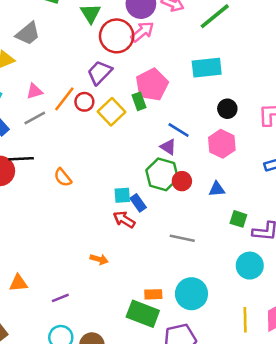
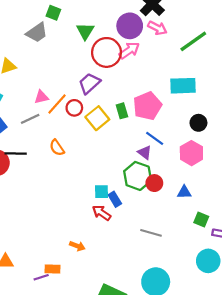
gray trapezoid: (28, 34) -> (37, 33), moved
pink pentagon: (152, 85) -> (147, 106), moved
pink triangle: (34, 91) -> (41, 97), moved
orange semicircle: (63, 177) -> (57, 148), moved
orange rectangle: (153, 294) -> (52, 269), moved

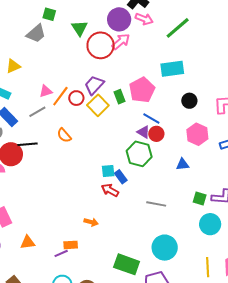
purple trapezoid: (89, 83) -> (94, 85), moved
pink hexagon: (191, 153) -> (197, 134), moved
red circle: (154, 183) -> (156, 134), moved
green square: (201, 220) -> (200, 199), moved

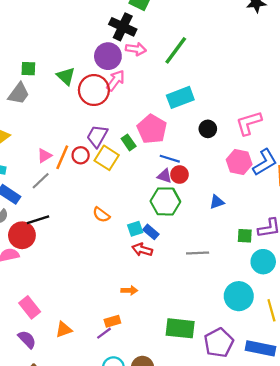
pink hexagon: (197, 134) -> (239, 162), moved
orange semicircle: (64, 135) -> (101, 215), moved
cyan circle: (165, 248) -> (239, 296), moved

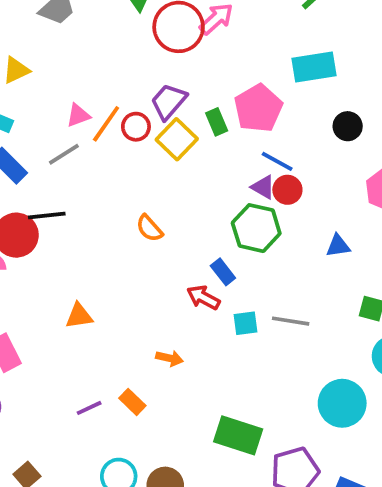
cyan square: (135, 229) -> (246, 323), moved
orange rectangle: (112, 321) -> (132, 402), turned 49
orange triangle: (64, 330) -> (79, 316), moved
purple line: (104, 333) -> (89, 408), moved

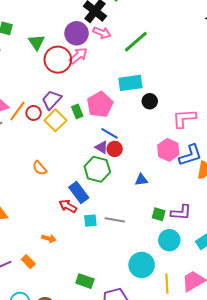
black circle: (348, 126) -> (150, 101), moved
blue rectangle: (223, 272) -> (79, 193), size x1.5
green rectangle: (238, 435) -> (85, 281), size x0.7

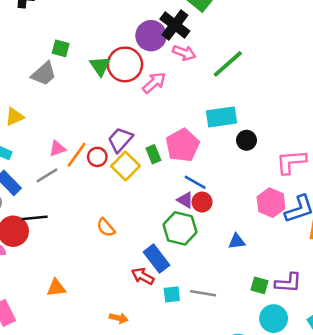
purple circle: (77, 33) -> (151, 36), moved
red circle: (58, 60) -> (125, 64), moved

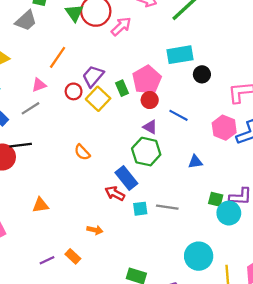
orange line: (77, 155) -> (58, 57), moved
blue line: (195, 182) -> (178, 115), moved
red circle: (202, 202) -> (150, 100), moved
cyan circle: (274, 319) -> (229, 213), moved

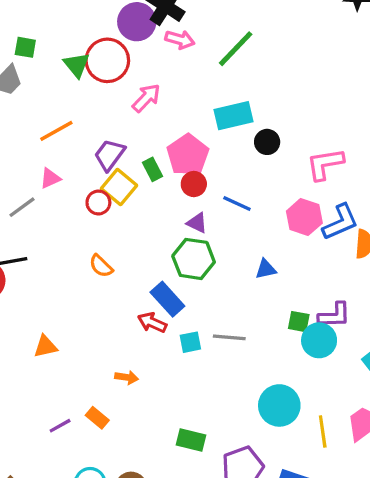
pink arrow: (121, 26) -> (146, 98), moved
orange line: (58, 57) -> (56, 131), turned 30
pink triangle: (39, 85) -> (50, 178), moved
red circle: (74, 91) -> (98, 203), moved

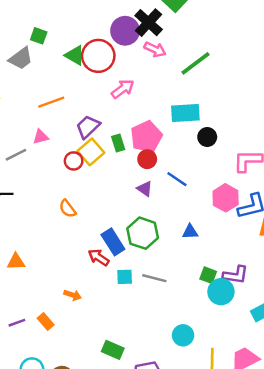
green triangle: (77, 65) -> (75, 55), turned -30
green hexagon: (194, 259) -> (143, 233), moved
cyan circle: (279, 405) -> (183, 335), size x0.7

